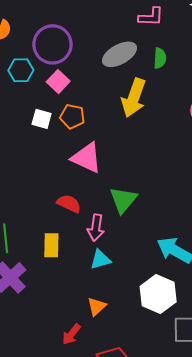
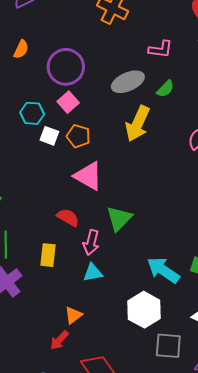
green semicircle: (160, 58) -> (165, 89), turned 36
cyan hexagon: (21, 70) -> (32, 113), moved
orange triangle: (97, 306) -> (73, 315), moved

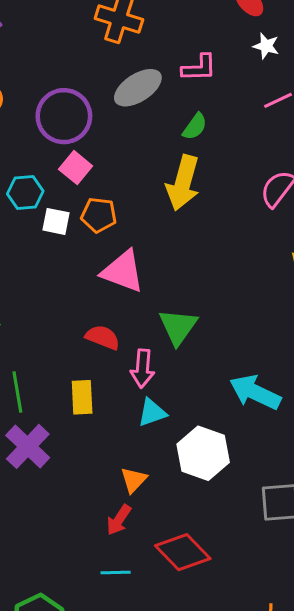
gray ellipse: (128, 82) -> (138, 88), moved
green semicircle: (165, 89) -> (195, 127), moved
white hexagon: (144, 310) -> (203, 453), moved

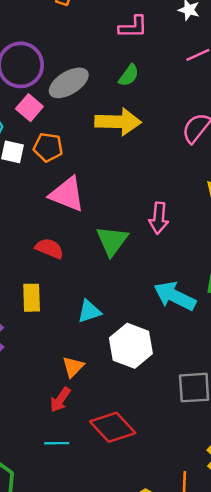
gray ellipse: (138, 88) -> (69, 83), moved
yellow arrow: (183, 183) -> (118, 122), turned -105
pink arrow: (143, 368) -> (159, 218), moved

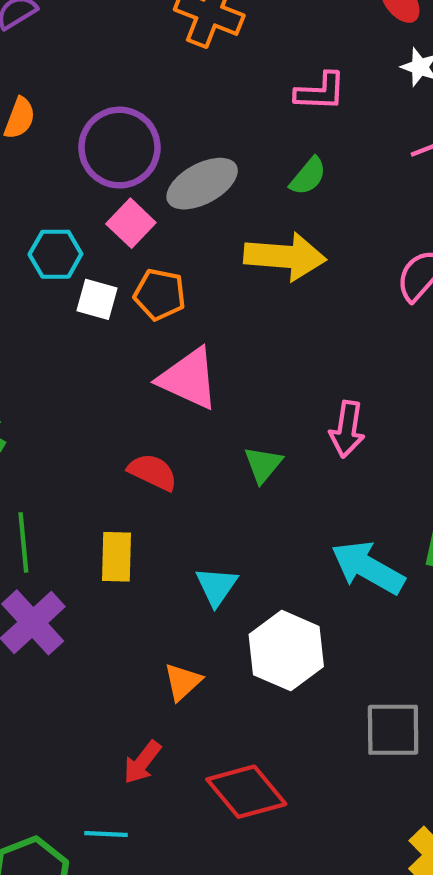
green triangle: (112, 241) -> (263, 465), size x0.7
cyan triangle: (89, 311) -> (216, 586), turned -40
red arrow: (60, 400) -> (142, 762), moved
cyan line: (57, 443) -> (106, 834), moved

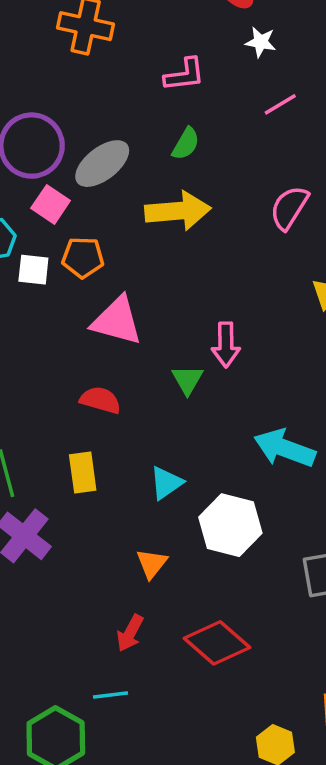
pink arrow: (347, 429) -> (226, 345), moved
cyan triangle: (216, 586) -> (166, 483), turned 30

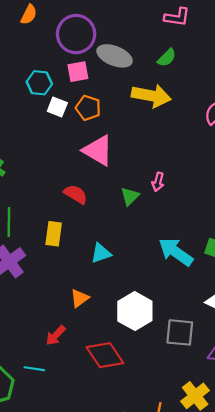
gray ellipse: (102, 164) -> (115, 56), turned 44
pink square: (51, 204) -> (78, 72), turned 30
pink arrow: (226, 345) -> (158, 182), size x0.7
white hexagon: (230, 525) -> (135, 311), moved

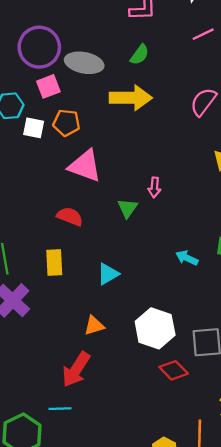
cyan arrow: (176, 252) -> (187, 258), size x0.6
orange triangle: (79, 298) -> (94, 326), turned 30
red arrow: (56, 335) -> (76, 369), size x1.5
red diamond: (105, 355) -> (174, 370), moved, size x0.7

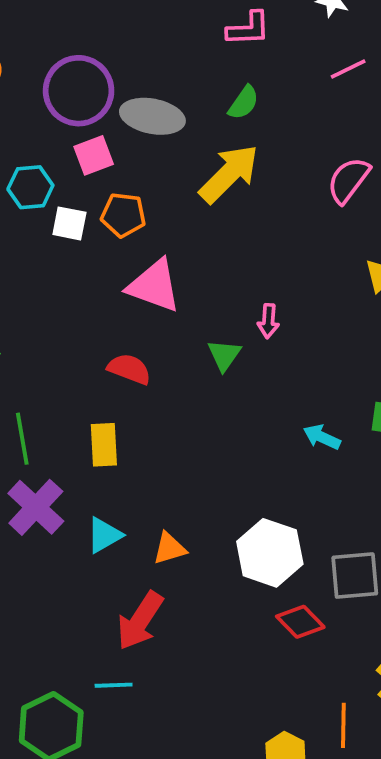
yellow arrow: (131, 98) -> (229, 174), turned -45
cyan triangle: (108, 274) -> (104, 535), moved

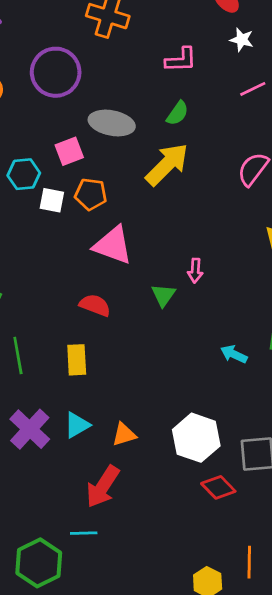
purple circle: (79, 91) -> (56, 72), moved
purple cross: (36, 507) -> (30, 429), moved

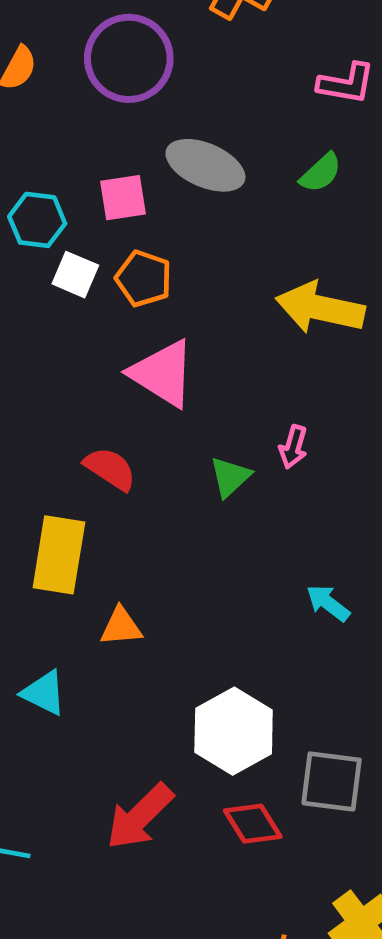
yellow arrow: (167, 164) -> (320, 308), moved, turned -135
yellow rectangle: (77, 360) -> (59, 555), size x1.4
cyan triangle: (77, 425) -> (44, 693), moved, turned 44
orange triangle: (124, 434) -> (121, 627), moved
red arrow: (103, 487) -> (140, 816), moved

